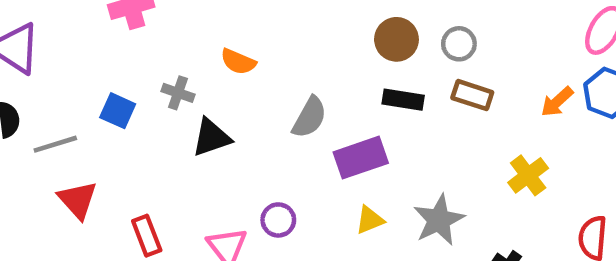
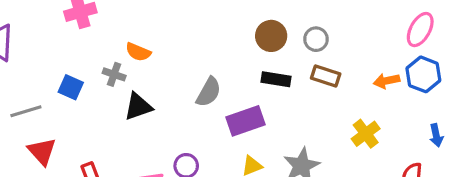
orange semicircle: (238, 62) -> (138, 52), moved
orange arrow: (557, 102) -> (387, 81), turned 30

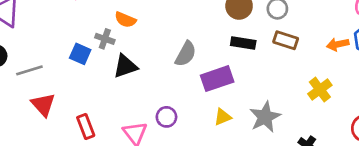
blue square: (71, 87) -> (80, 54), moved

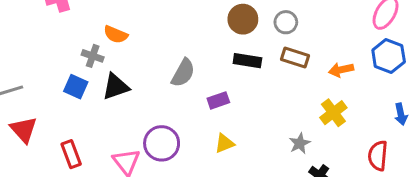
orange arrow: (338, 44) -> (341, 70), moved
blue square: (80, 54) -> (76, 87), moved
purple rectangle: (217, 79) -> (218, 100), size x0.6
purple circle: (166, 117) -> (162, 143), size x1.5
gray star: (265, 117) -> (300, 143), moved, size x0.6

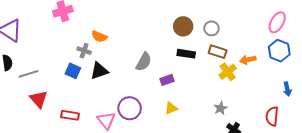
yellow cross: (333, 113) -> (228, 72), moved
red rectangle: (71, 154) -> (70, 115), turned -60

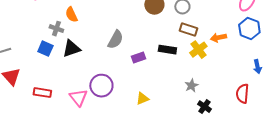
orange semicircle: (99, 36) -> (71, 15), turned 42
black rectangle: (186, 54) -> (167, 50), moved
yellow triangle: (171, 108) -> (142, 99), moved

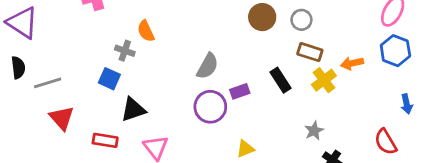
black triangle: (71, 49) -> (133, 110), moved
black rectangle: (167, 50) -> (280, 80), turned 48
purple circle: (101, 86) -> (210, 107), moved
red semicircle: (242, 94) -> (386, 142), turned -36

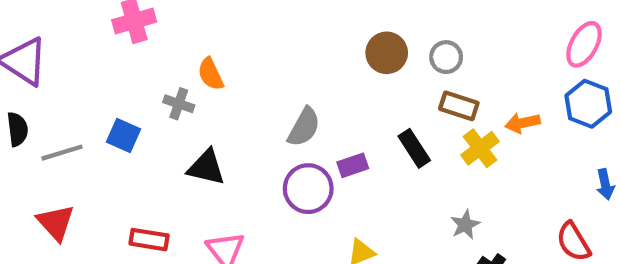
blue square: (109, 79) -> (124, 136), moved
black triangle: (133, 110) -> (206, 167), moved, turned 32
red triangle: (62, 118) -> (56, 223), moved

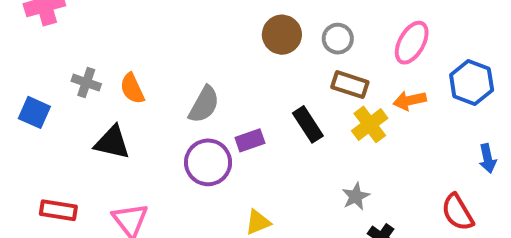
pink ellipse: (584, 44) -> (412, 43), moved
orange semicircle: (211, 74) -> (132, 89), moved

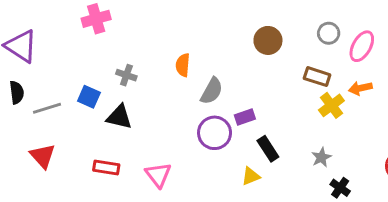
gray circle: (338, 39) -> (329, 33), moved
orange semicircle: (132, 89) -> (183, 65), moved, turned 30
black rectangle: (308, 124) -> (268, 149), moved
black triangle: (112, 142) -> (119, 117), moved

